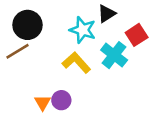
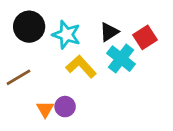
black triangle: (106, 14) -> (109, 32), moved
cyan star: (83, 30) -> (66, 35), moved
brown line: (17, 51) -> (18, 77), moved

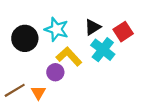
black circle: (29, 27) -> (25, 38), moved
brown line: (18, 77) -> (15, 90), moved
purple circle: (65, 107) -> (55, 72), moved

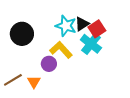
cyan star: (56, 29) -> (66, 26), moved
red square: (123, 32) -> (97, 29), moved

